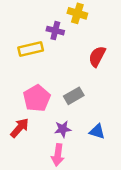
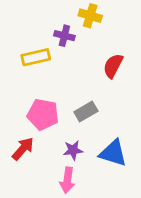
pink pentagon: (37, 98) -> (43, 114), turned -30
blue triangle: (97, 131) -> (113, 153), size x1.5

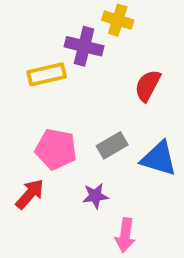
purple cross: (64, 36) -> (84, 46), size x1.4
blue triangle: (113, 153) -> (159, 158), moved
pink arrow: (67, 180) -> (125, 235), moved

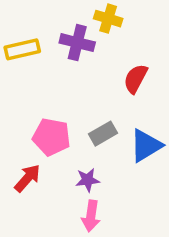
yellow rectangle: (47, 74) -> (22, 49), moved
blue triangle: (159, 158) -> (146, 146), turned -48
pink arrow: (125, 235) -> (91, 216), moved

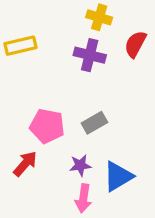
purple cross: (77, 43) -> (90, 55), moved
red semicircle: (136, 79) -> (135, 44), moved
blue triangle: (146, 146) -> (118, 176), moved

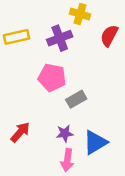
purple cross: (90, 55) -> (60, 38), moved, turned -35
pink pentagon: (47, 126) -> (52, 78), moved

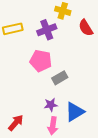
red semicircle: (109, 36) -> (86, 28), turned -60
red arrow: (20, 132) -> (16, 123), moved

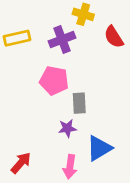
gray rectangle: (60, 78) -> (79, 103), turned -63
purple star: (51, 105) -> (67, 128), moved

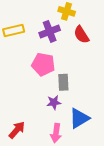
red semicircle: (114, 37) -> (81, 35), moved

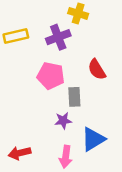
red semicircle: (81, 35) -> (97, 70), moved
red arrow: (17, 130) -> (20, 153), turned -144

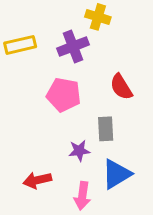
gray rectangle: (74, 97) -> (106, 129), moved
red arrow: (20, 153) -> (37, 180), moved

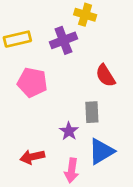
pink pentagon: (64, 95) -> (32, 82), moved
purple star: (79, 151) -> (69, 131), turned -30

